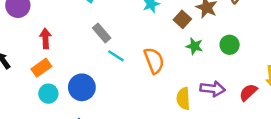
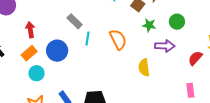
cyan line: (116, 56) -> (88, 38), turned 72
blue circle: (82, 87) -> (57, 51), moved
purple arrow: (213, 89) -> (165, 46), moved

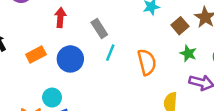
red arrow: (30, 30) -> (60, 18), moved
cyan circle: (37, 73) -> (52, 98), moved

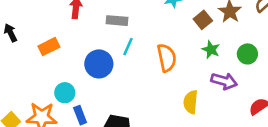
gray rectangle: (99, 28) -> (117, 21), turned -54
blue circle: (70, 59) -> (99, 64), moved

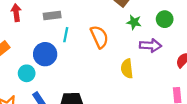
cyan circle: (65, 93) -> (27, 73), moved

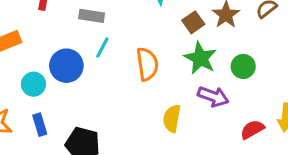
green star: (134, 22) -> (200, 58), size x1.5

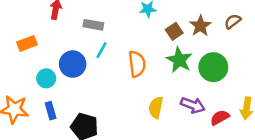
green circle: (243, 66) -> (213, 67), size x1.5
purple arrow: (213, 97) -> (193, 105), moved

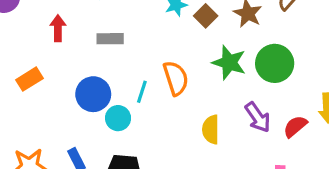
brown square: (174, 31) -> (206, 16), moved
cyan line: (102, 50) -> (142, 92), moved
cyan circle: (46, 78) -> (118, 118), moved
purple arrow: (193, 105) -> (258, 117), turned 45

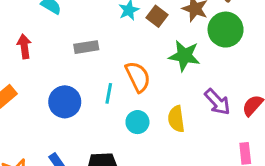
gray rectangle: (110, 39) -> (86, 47), moved
green circle: (275, 63) -> (226, 30), moved
cyan circle: (118, 118) -> (137, 122), moved

